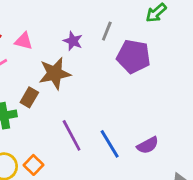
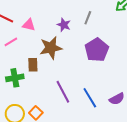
purple pentagon: (134, 56) -> (97, 50), moved, turned 30
brown rectangle: (29, 97) -> (33, 65), turned -32

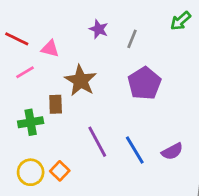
purple star: (64, 25) -> (99, 29), moved
brown star: (51, 48) -> (81, 81), turned -30

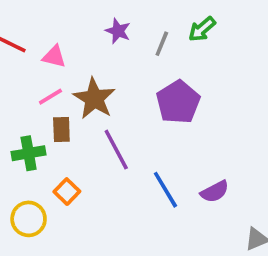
green arrow: (181, 21) -> (202, 29), moved
pink line: (25, 72) -> (50, 97), moved
purple line: (97, 142) -> (116, 150), moved
orange square: (60, 171) -> (67, 192), moved

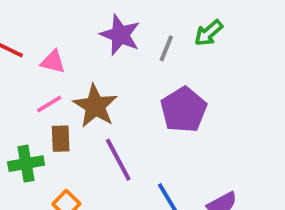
purple star: (118, 31) -> (120, 35), size x1.5

